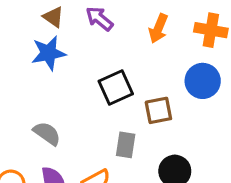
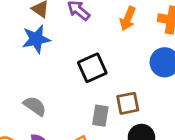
brown square: (158, 110) -> (128, 103), moved

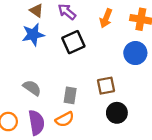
black square: (92, 68) -> (73, 42), moved
gray rectangle: (100, 116) -> (70, 95), moved

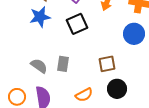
gray rectangle: (70, 95) -> (63, 64), moved
orange semicircle: (65, 119) -> (84, 95), moved

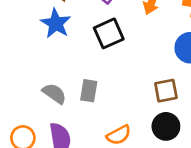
blue star: (40, 17) -> (56, 23), turned -30
brown square: (107, 64) -> (166, 91), moved

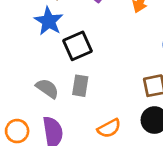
black square: (109, 33) -> (78, 46), moved

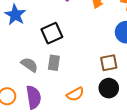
blue star: (49, 21) -> (15, 15), moved

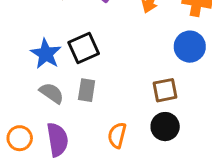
blue star: (15, 15) -> (46, 54), moved
orange semicircle: (75, 94) -> (117, 135), turned 132

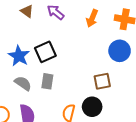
black circle: (165, 127) -> (92, 107), moved

